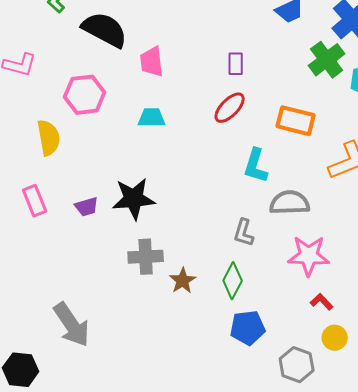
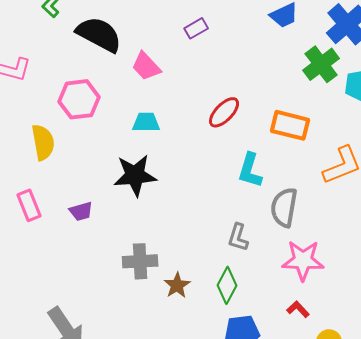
pink trapezoid: (152, 62) -> (146, 66), turned -36
purple rectangle: (236, 64) -> (196, 28), moved, turned 60
black star: (134, 199) -> (135, 175), moved
gray semicircle: (290, 203) -> (284, 207), turned -78
red L-shape: (322, 302) -> (298, 309), moved

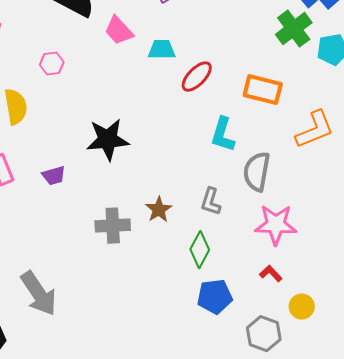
pink hexagon: (79, 99) -> (52, 64), size x0.6
cyan trapezoid: (146, 122) -> (162, 50), moved
brown star: (177, 285) -> (159, 210), moved

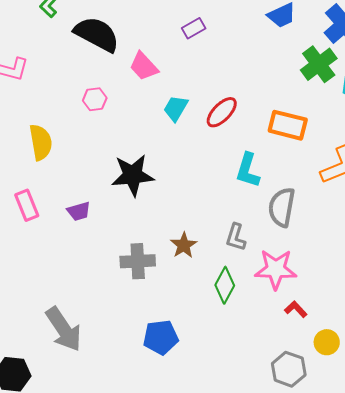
cyan trapezoid: (162, 50) -> (176, 108), moved, turned -60
pink hexagon: (52, 64) -> (95, 99), moved
pink star: (276, 225) -> (276, 269), moved
blue pentagon: (215, 297) -> (161, 337), moved

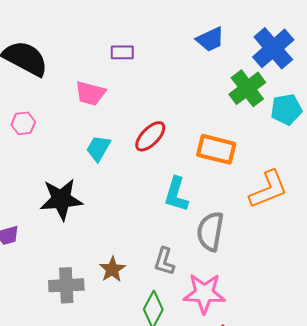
purple rectangle: (194, 28) -> (122, 52), turned 30
pink trapezoid: (144, 66) -> (90, 93), moved, turned -32
cyan trapezoid: (176, 108) -> (98, 148), moved

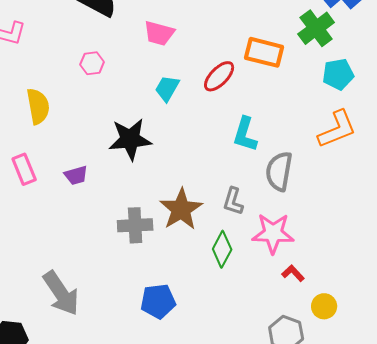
cyan pentagon: (286, 109) -> (338, 74), moved
orange rectangle: (216, 149) -> (264, 52), moved
brown star: (112, 269) -> (181, 209), size x1.6

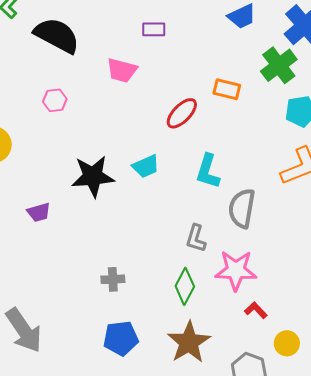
orange rectangle: (264, 52) -> (227, 89), size x0.7
cyan trapezoid: (167, 88) -> (146, 166), moved, turned -144
brown star: (181, 209) -> (189, 342), moved
gray cross: (135, 225) -> (113, 279), moved, size x0.7

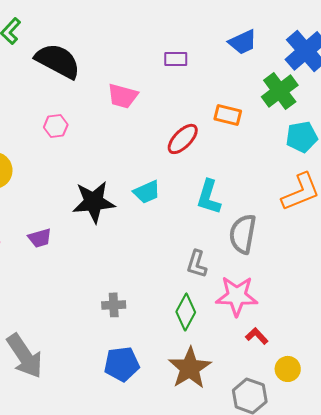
purple rectangle: (154, 29) -> (176, 59), moved

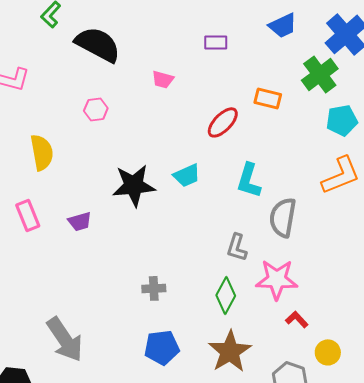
pink trapezoid: (123, 96) -> (163, 79), size x0.7

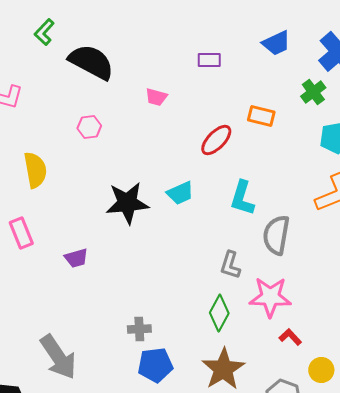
green cross: (320, 74) -> (313, 92), size x0.7
purple trapezoid: (80, 221) -> (76, 258), moved
gray cross: (154, 288) -> (139, 329), moved

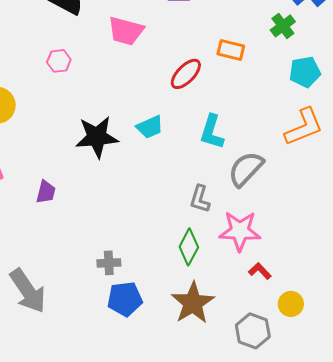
pink trapezoid: (156, 97) -> (126, 31), size x1.6
gray semicircle: (276, 235) -> (246, 169), turned 33
purple trapezoid: (76, 258) -> (46, 192), turned -60

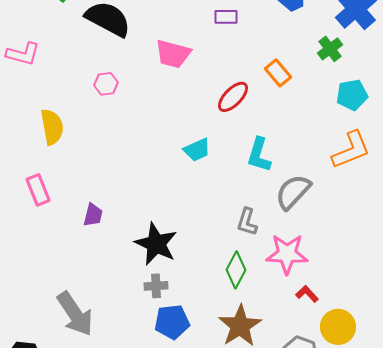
orange rectangle: (231, 50) -> (278, 73), turned 36
black star: (97, 137) -> (156, 244), moved, turned 30
yellow circle: (291, 304) -> (338, 327), size x1.4

